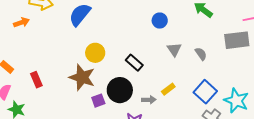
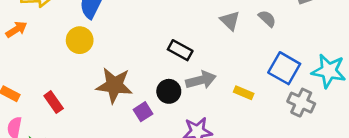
yellow circle: (95, 53) -> (80, 40), moved
yellow rectangle: (168, 89) -> (244, 93), moved, turned 72
black circle: (120, 90) -> (169, 91), size x0.7
gray arrow: (149, 100) -> (201, 80), moved, size x1.5

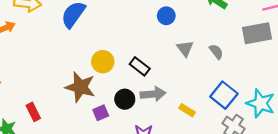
yellow circle: (80, 40) -> (103, 62), moved
red rectangle: (54, 102) -> (33, 112), moved

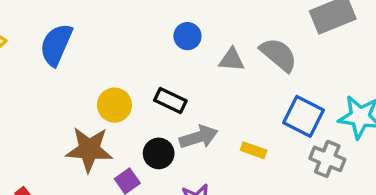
blue circle: (166, 16) -> (187, 36), moved
gray triangle: (185, 48) -> (232, 60), turned -36
gray semicircle: (216, 52) -> (279, 55), size x1.6

